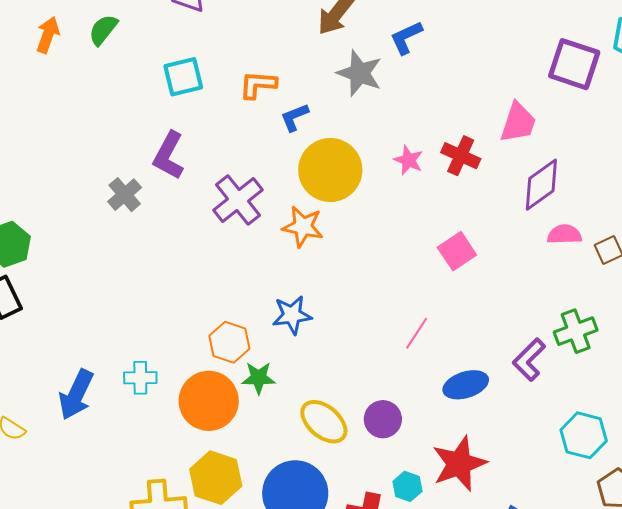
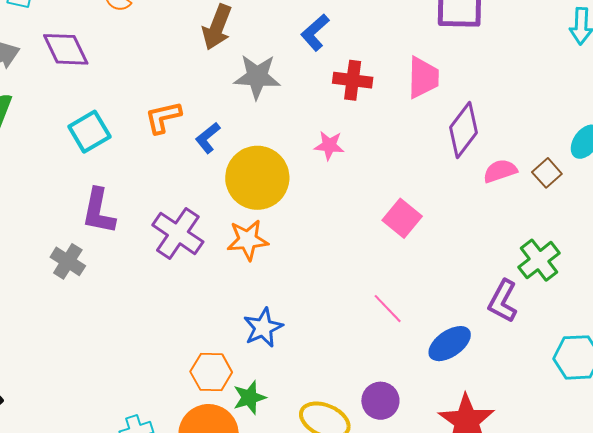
blue L-shape: (406, 38) -> (315, 32), moved
red cross: (461, 156) -> (353, 80), moved
pink line: (417, 333) -> (388, 309), turned -60

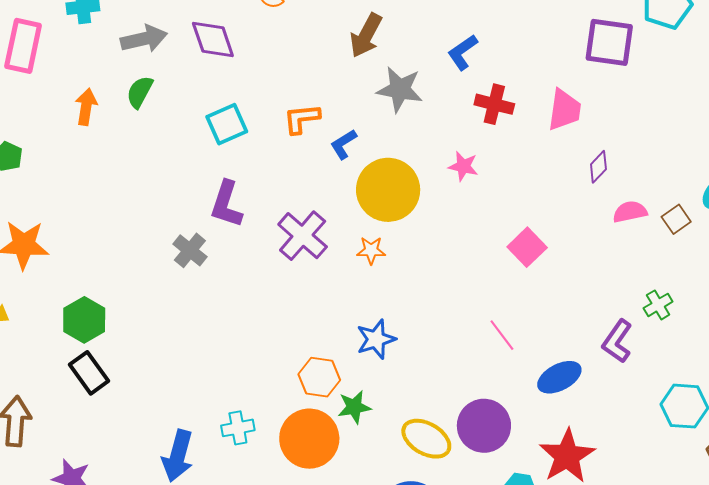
purple diamond: (463, 130) -> (598, 167), size x0.6
orange star: (248, 240) -> (371, 250), size x0.7
green cross: (539, 260) -> (658, 305), size x0.7
purple circle: (380, 401) -> (484, 426), size x1.4

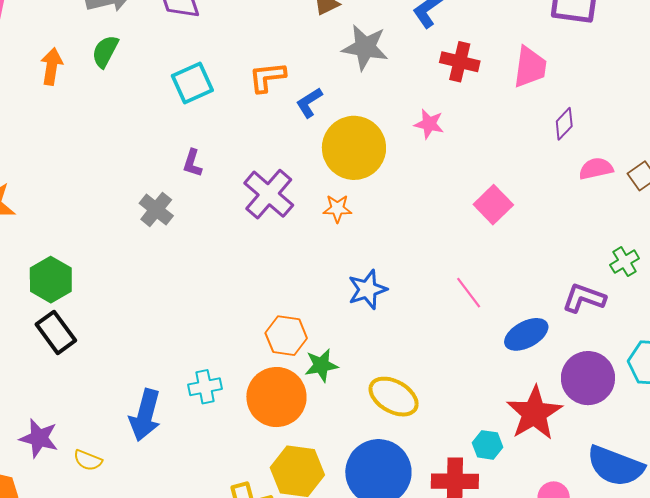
purple L-shape: (226, 204) -> (192, 163), size x0.6
blue star: (376, 339) -> (367, 289), moved
purple L-shape: (617, 341) -> (584, 298), turned 75
purple circle: (484, 426) -> (588, 378), moved

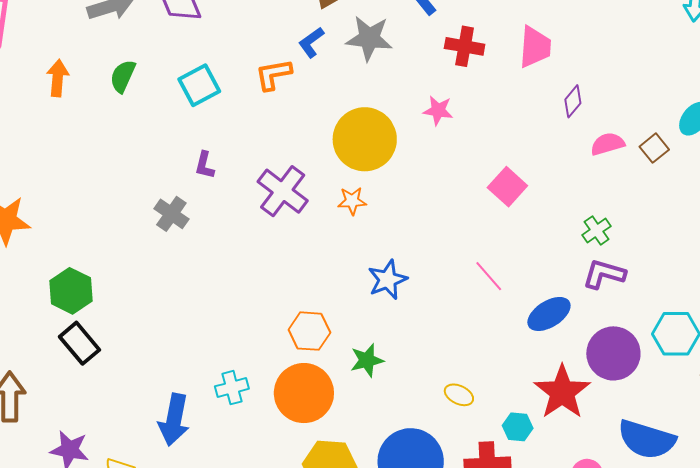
green semicircle: (105, 51) -> (123, 76), moved
blue L-shape: (309, 103) -> (311, 42), moved
green cross: (625, 262) -> (597, 231), moved
green star: (321, 365) -> (367, 360), moved
yellow ellipse: (394, 397) -> (459, 395), moved, size x0.6

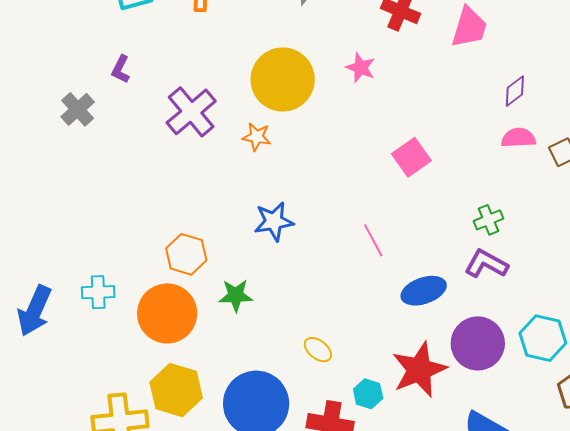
purple diamond: (573, 101) -> (515, 91), moved

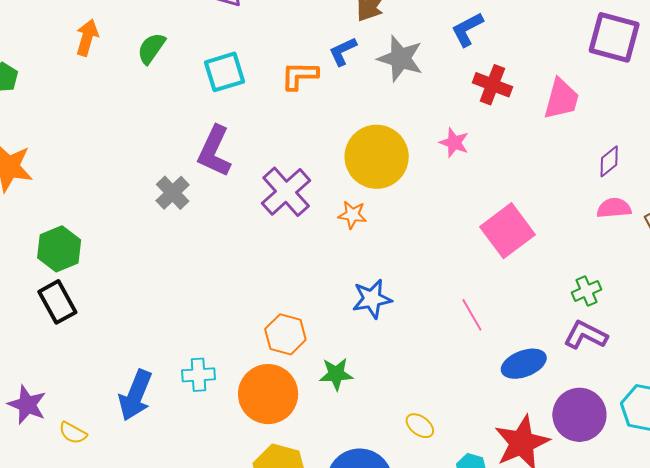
purple L-shape: (121, 69) -> (214, 151), size x1.8
pink square: (411, 157) -> (508, 231), size x1.4

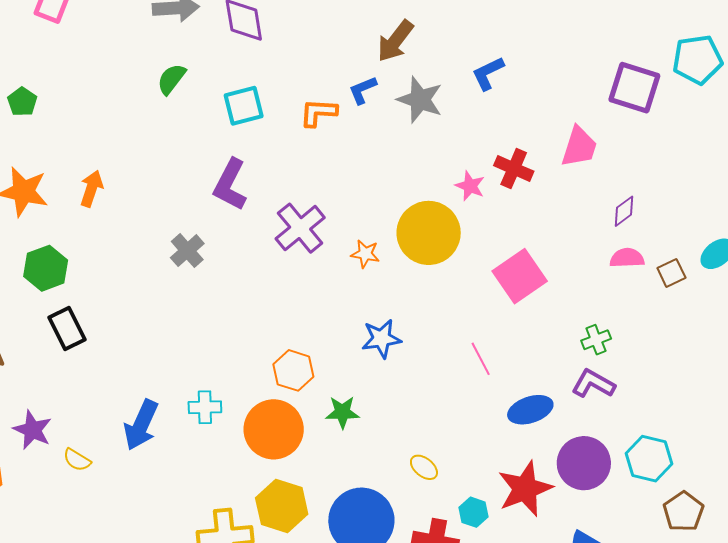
orange arrow: (87, 38) -> (91, 189), moved
red cross: (492, 85) -> (514, 168), moved
yellow circle: (377, 157) -> (429, 233), moved
gray cross: (173, 193) -> (187, 251), moved
green hexagon: (59, 249) -> (46, 268), moved

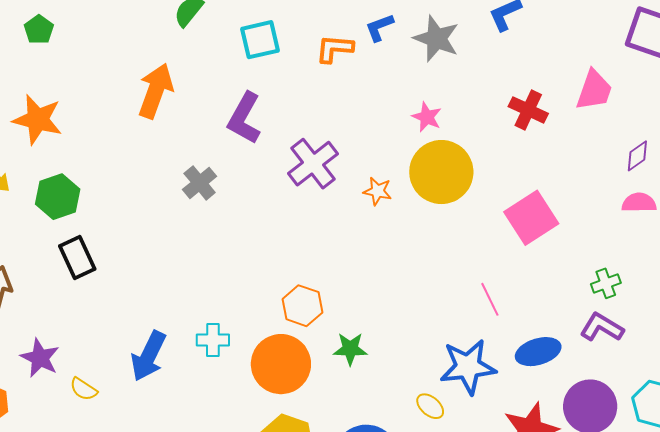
pink star: (470, 186) -> (427, 117), moved
orange arrow: (91, 189) -> (156, 91), moved, size x1.5
blue star: (381, 339) -> (468, 367), moved, size x1.4

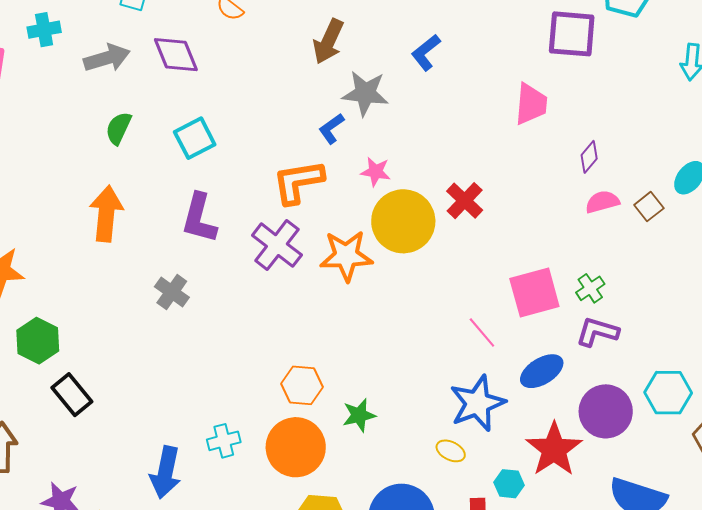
blue L-shape: (379, 27) -> (331, 129), moved
orange L-shape: (335, 49) -> (298, 182), moved, size x1.4
red cross: (528, 110) -> (465, 201), moved, turned 33
orange star: (378, 191) -> (346, 256), size x1.8
pink square: (531, 218) -> (534, 293), moved, turned 32

